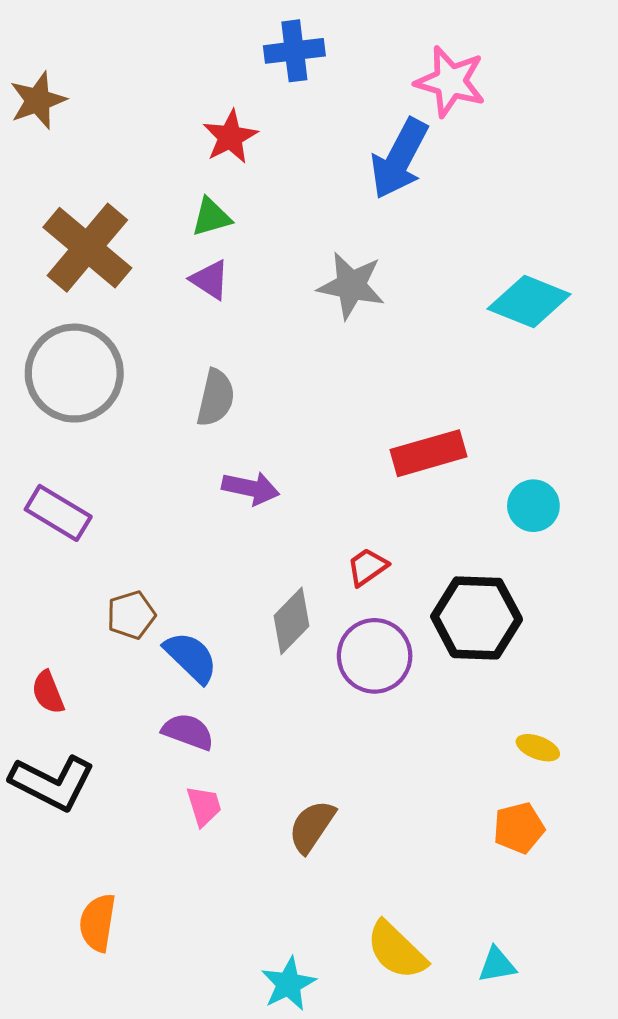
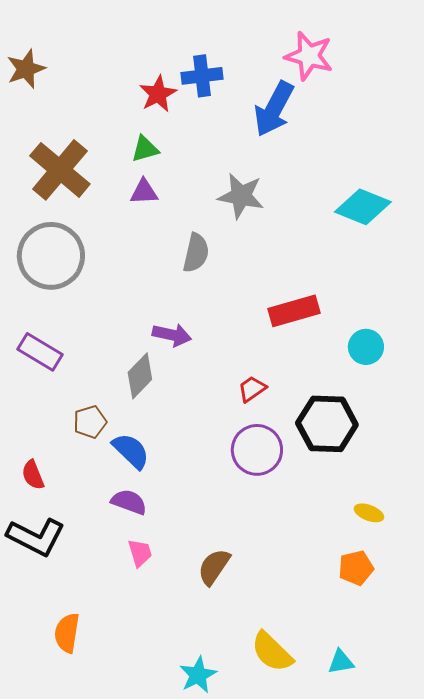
blue cross: (294, 51) -> (202, 76), moved
purple triangle: (210, 280) -> (144, 192), turned -36
gray semicircle: (216, 398) -> (196, 253), moved
gray diamond: (291, 621) -> (140, 376), moved

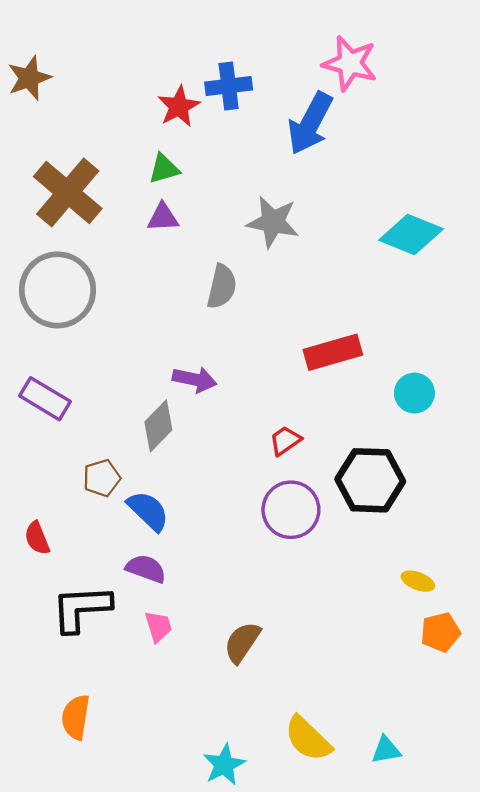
black L-shape: (36, 537) -> (81, 608), moved, turned 150
orange pentagon: (356, 568) -> (441, 632), moved

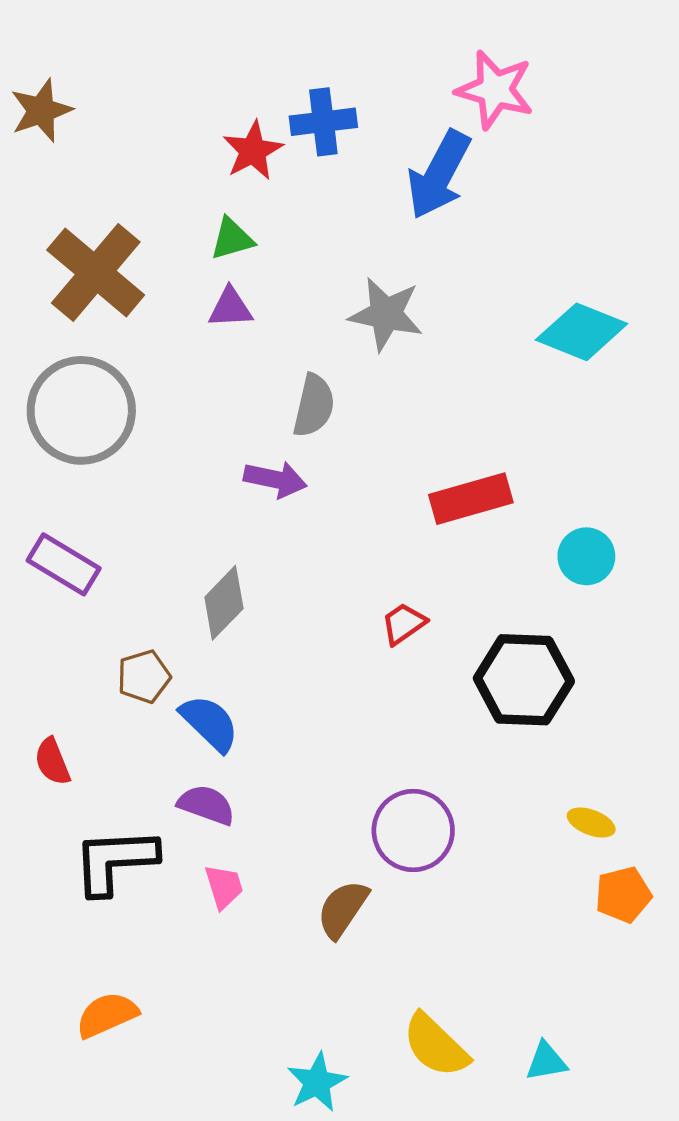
purple arrow: (195, 379) -> (275, 479), moved
purple circle: (291, 510) -> (413, 831), moved
orange semicircle: (76, 717) -> (107, 1015), turned 57

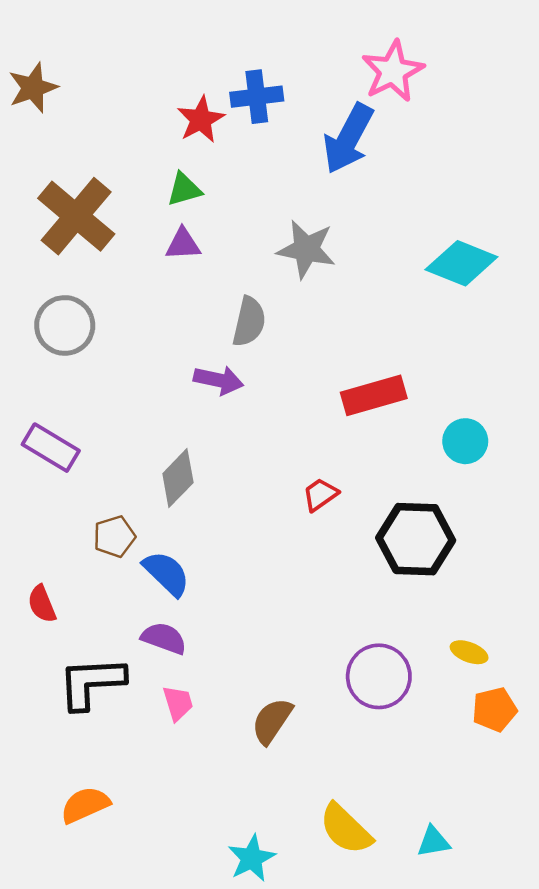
pink star: (495, 90) -> (393, 71), turned 30
gray circle: (81, 410) -> (65, 325), size x0.7
purple circle: (413, 831) -> (379, 676), moved

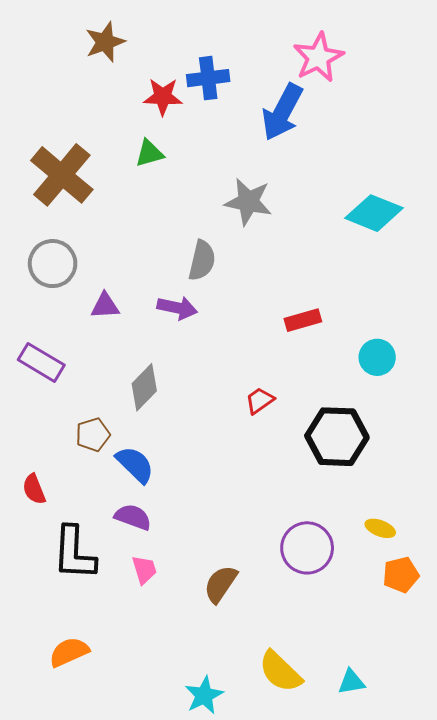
brown star: (33, 88) -> (105, 42), moved
red star: (201, 120) -> (163, 97), turned 30
purple triangle: (183, 244) -> (105, 306), moved
red rectangle: (374, 395) -> (303, 320), size x0.7
black L-shape: (91, 683) -> (74, 553), turned -84

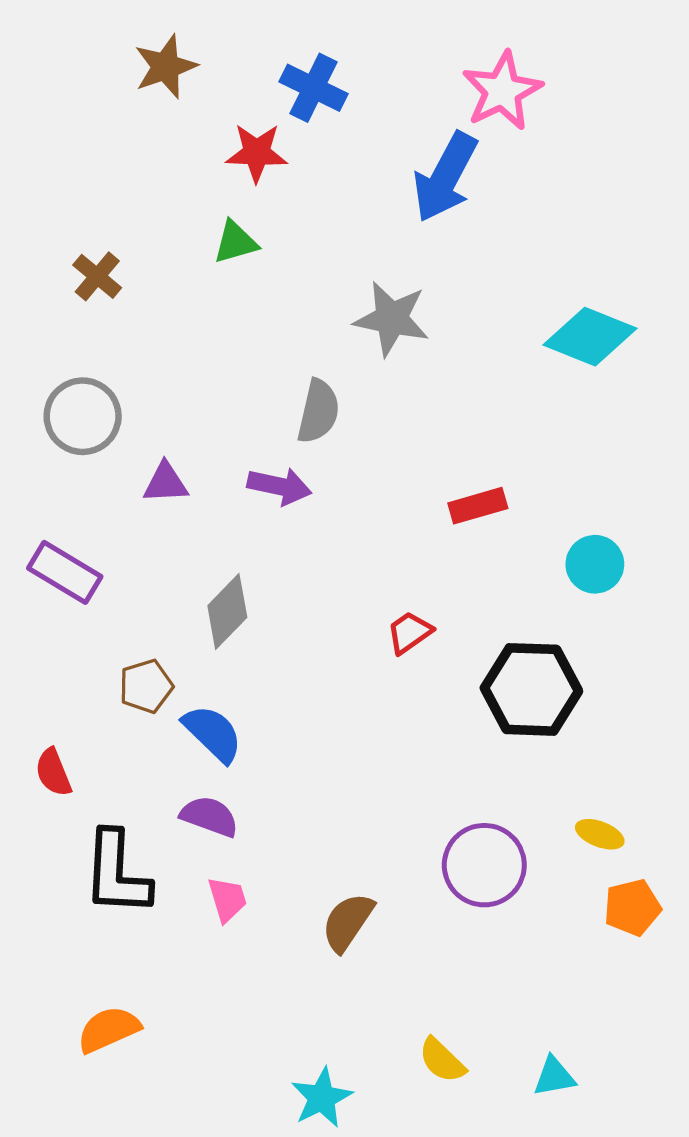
blue cross: (208, 78) -> (314, 88), moved, turned 33
brown cross: (62, 175) -> (97, 276), size x0.5
yellow semicircle: (280, 672) -> (442, 1060), size x0.7

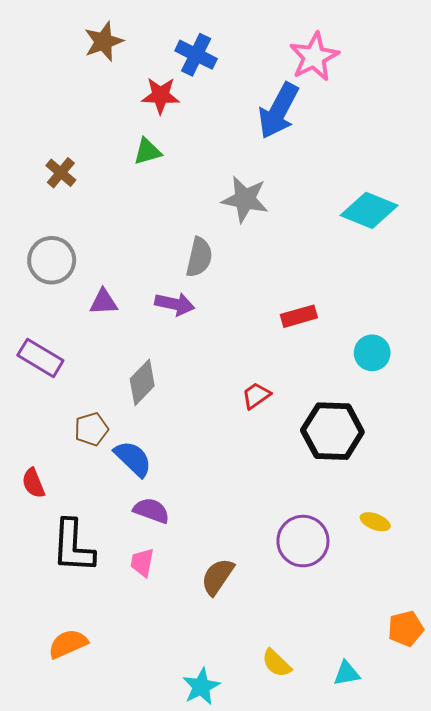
purple semicircle: (209, 816) -> (151, 511), moved
pink trapezoid: (227, 899) -> (142, 562), turned -152
orange pentagon: (632, 907) -> (406, 629), moved

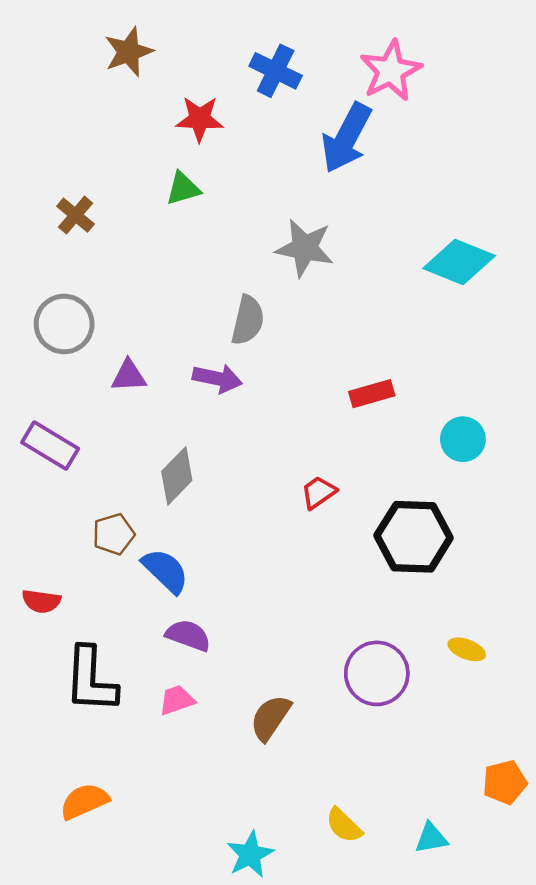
blue cross: (196, 55) -> (276, 71), moved
red semicircle: (33, 483) -> (41, 601), turned -60
pink trapezoid: (142, 562) -> (177, 700), turned 60

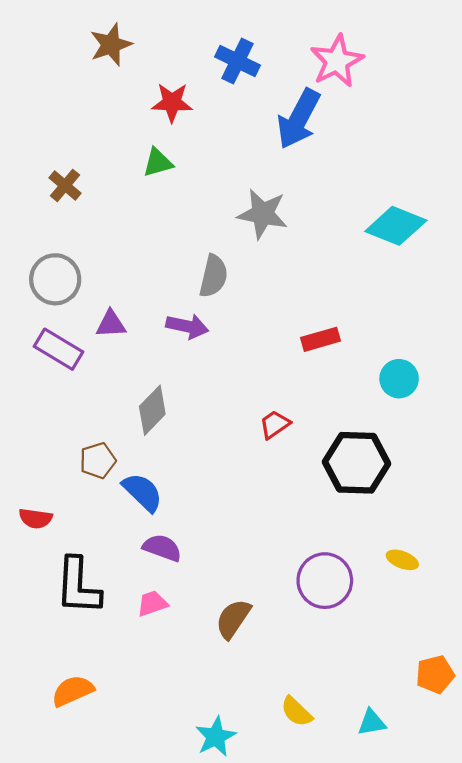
purple rectangle: (50, 446) -> (58, 349), moved

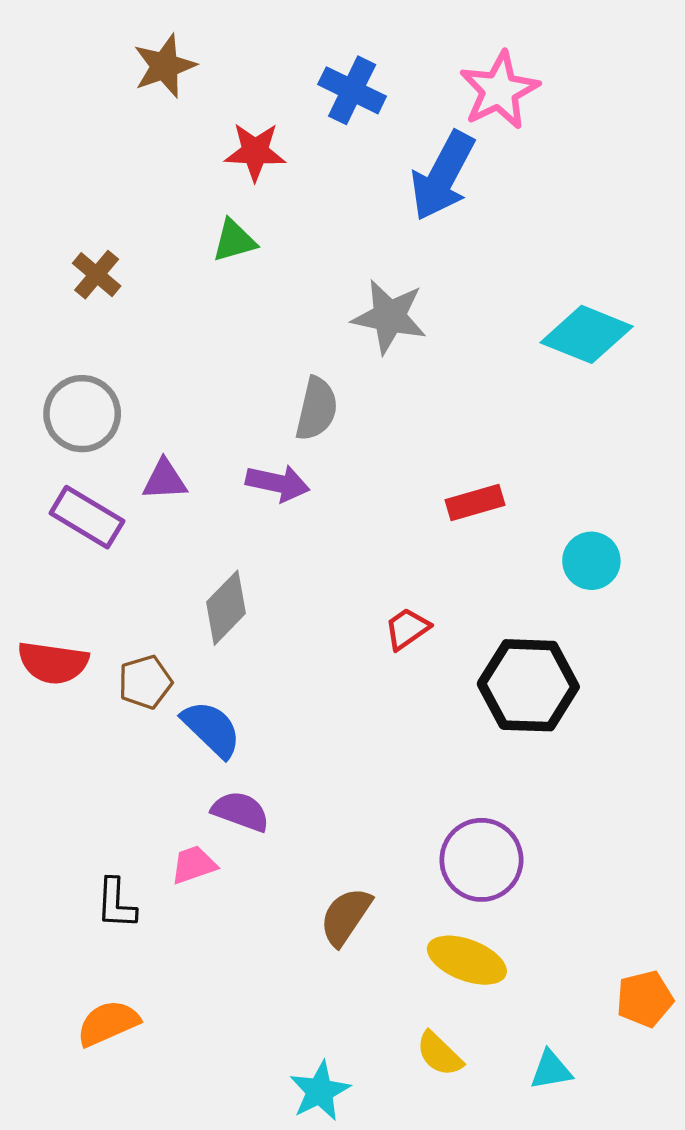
red semicircle: (36, 518) -> (53, 663), moved, size x1.4
yellow ellipse: (402, 560) -> (467, 960), moved, size x1.6
black L-shape: (78, 586) -> (116, 904), moved, size x0.6
pink trapezoid: (152, 604) -> (194, 865), moved

